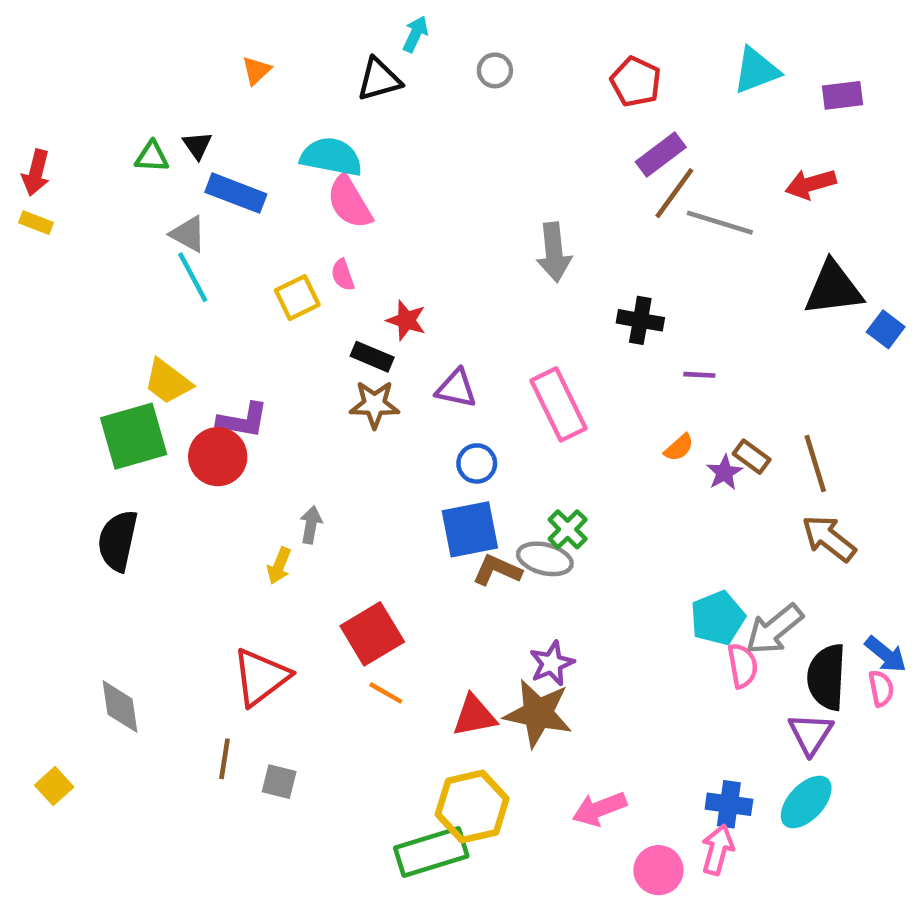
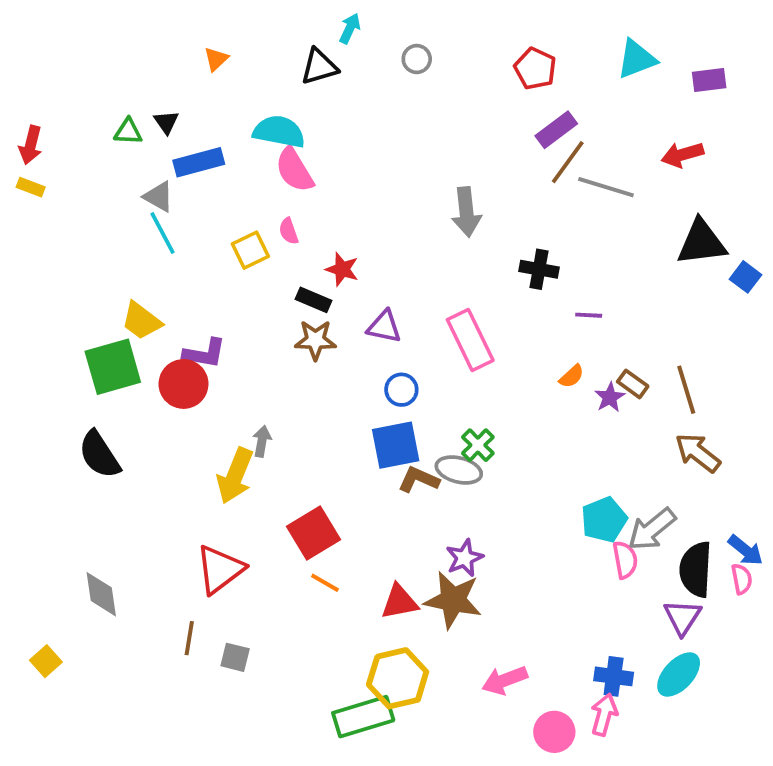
blue rectangle: (236, 193) -> (199, 162), turned -36
black semicircle: (118, 541) -> (99, 455), turned -45
yellow arrow: (279, 566) -> (235, 476), size x1.8

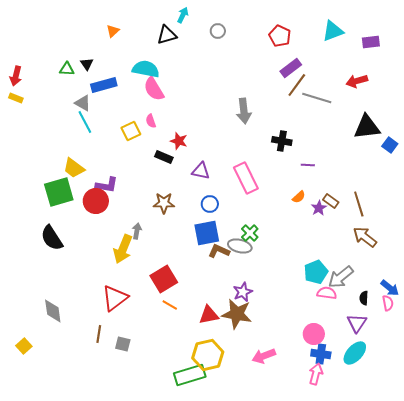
brown star: (315, 340) -> (164, 203), moved
pink semicircle: (625, 560) -> (327, 293), turned -72
black semicircle: (696, 569) -> (364, 298), size x0.5
pink circle: (554, 732) -> (314, 334), moved

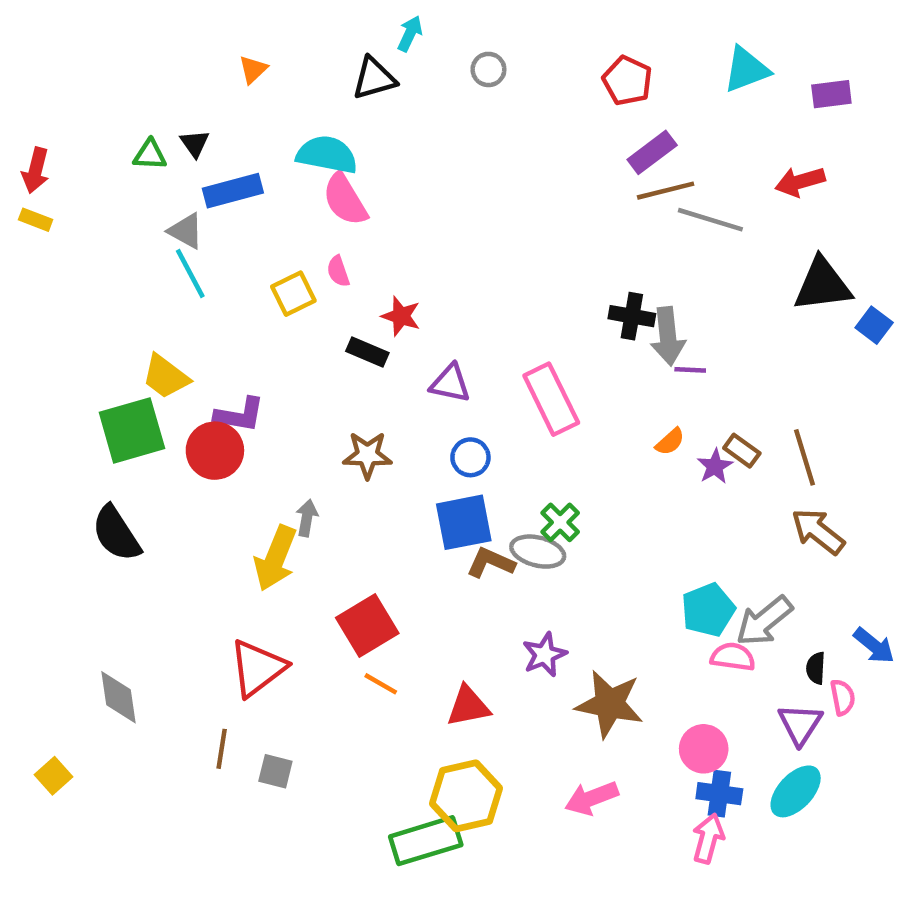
brown line: (297, 85) -> (666, 191), turned 40
gray arrow: (244, 111) -> (668, 336), moved
pink semicircle: (388, 303) -> (843, 697), moved
brown star: (237, 314) -> (609, 704), moved

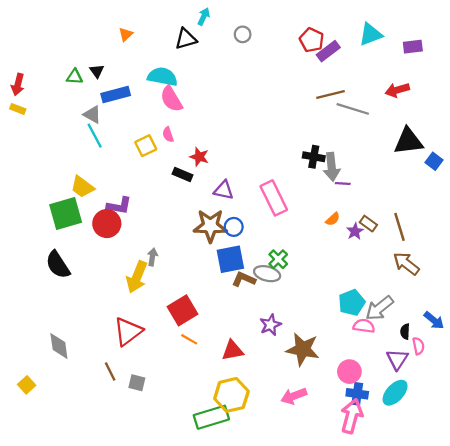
purple rectangle: (652, 152) -> (328, 51), moved
brown star: (367, 455) -> (210, 226), moved, size x1.4
brown line: (222, 749) -> (110, 372), turned -36
pink arrow: (708, 838) -> (352, 416), size x1.4

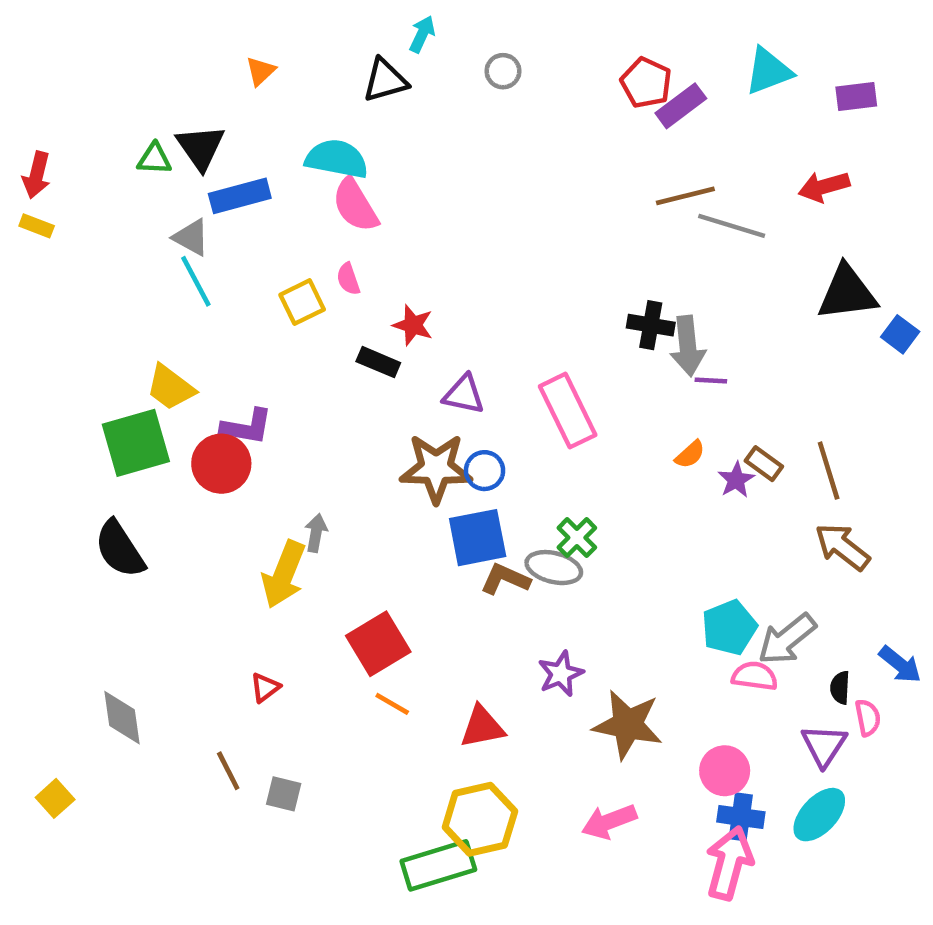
black triangle: (97, 71) -> (201, 147), size x1.6
red triangle: (128, 331) -> (265, 688), size x0.5

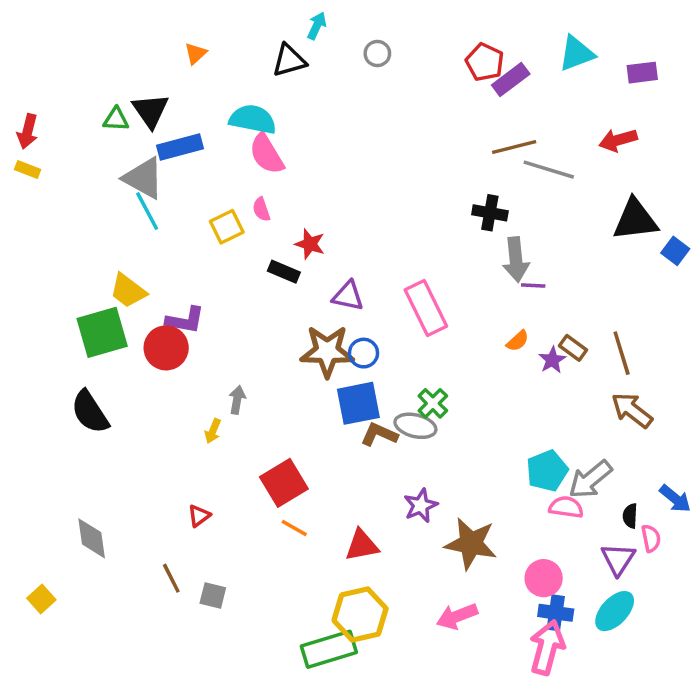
gray triangle: (191, 237) -> (144, 178), size x1.5
black cross: (651, 325) -> (490, 213), moved
yellow arrow: (284, 574) -> (213, 431), size x0.5

